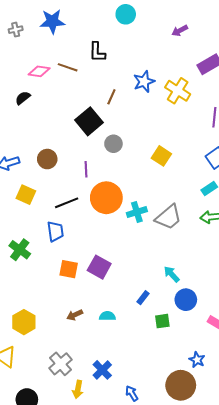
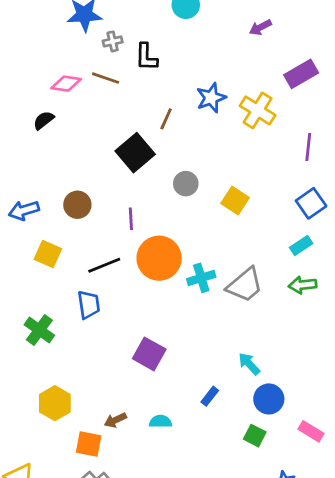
gray cross: (16, 30) -> (113, 41), moved
gray circle: (113, 144) -> (186, 184), moved
orange square: (69, 269) -> (89, 444), moved
green square: (162, 321) -> (255, 436), moved, turned 35
yellow hexagon: (24, 322) -> (55, 403), moved

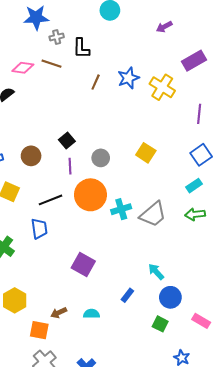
brown line: (166, 119) -> (96, 82), moved
black square: (135, 153) -> (67, 140), moved, size x0.6
gray circle: (186, 184) -> (101, 158), moved

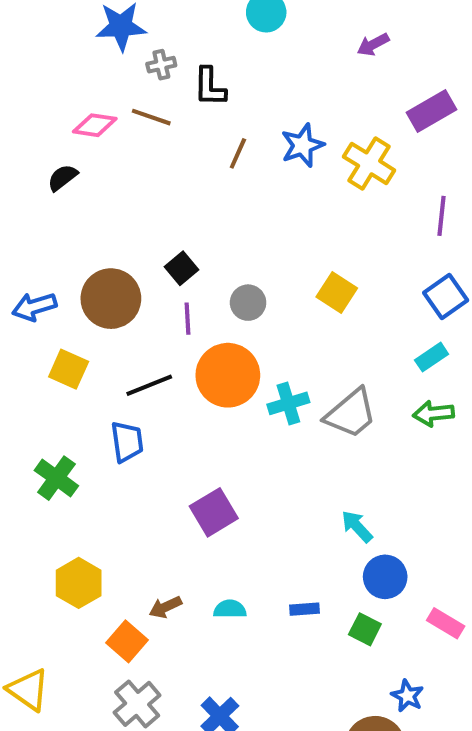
brown circle: (31, 156) -> (111, 299), size x1.5
purple square: (83, 265) -> (214, 512), turned 30
blue rectangle: (127, 295) -> (304, 609), moved, turned 48
orange square: (39, 330) -> (127, 641), turned 30

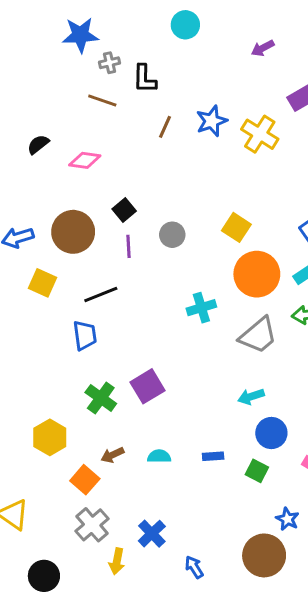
pink diamond: (95, 125) -> (85, 160), moved
orange circle: (228, 375) -> (257, 274), moved
gray trapezoid: (351, 414) -> (258, 335), moved
green cross: (56, 478) -> (101, 398), moved
cyan arrow: (357, 526) -> (251, 397), turned -65

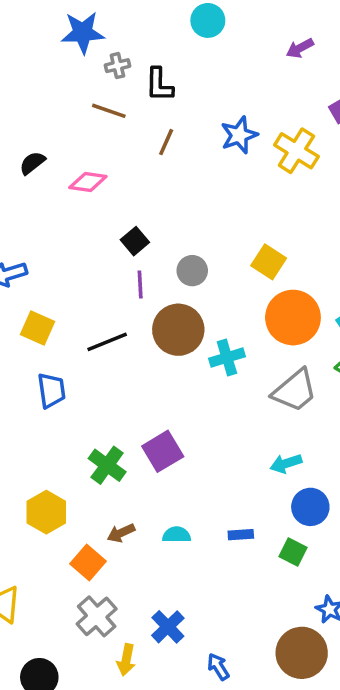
brown line: (165, 127) -> (166, 142), moved
brown circle: (73, 232) -> (178, 330), moved
blue trapezoid: (85, 335) -> (51, 391), moved

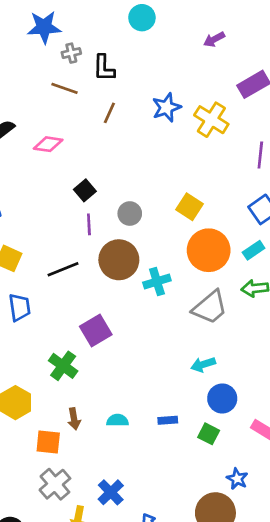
purple square: (163, 451) -> (96, 330), moved
brown arrow: (121, 533) -> (74, 419), turned -75
orange square: (88, 563) -> (48, 442), turned -35

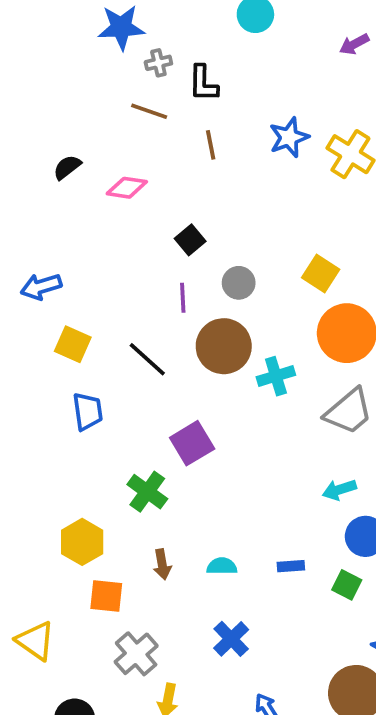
brown line: (109, 113) -> (211, 145), turned -35
black square: (85, 190) -> (190, 240), moved
black line: (63, 269) -> (147, 359), turned 64
orange square: (48, 442) -> (106, 596), moved
blue cross: (111, 492) -> (231, 639), moved

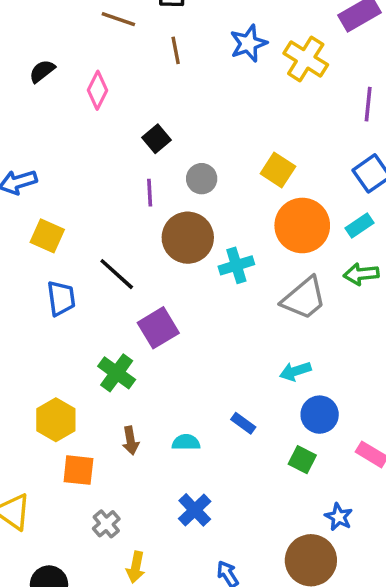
pink diamond: (127, 188) -> (98, 90), turned -72
black line: (147, 359) -> (117, 274), moved
blue rectangle: (291, 566) -> (243, 423), moved, turned 40
gray cross: (136, 654) -> (106, 524), size x0.7

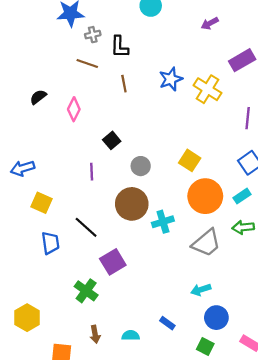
purple line: (150, 193) -> (92, 172), moved
yellow hexagon: (56, 420) -> (27, 318), moved

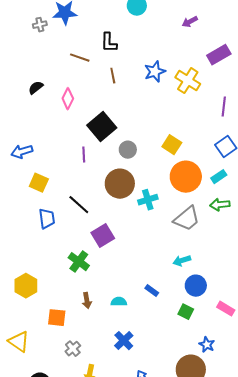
gray cross: (93, 35) -> (40, 25), moved
black square: (112, 140) -> (102, 127), size x1.8

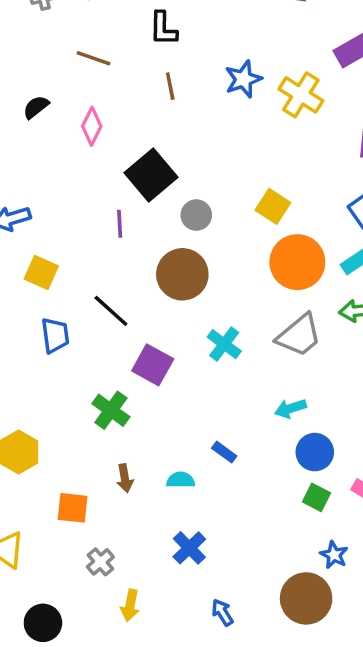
brown line: (80, 58) -> (93, 58), moved
cyan cross: (148, 200) -> (224, 344), moved, turned -36
purple square: (103, 236) -> (153, 365), turned -30
blue rectangle: (152, 291) -> (224, 452), moved
green square: (186, 312) -> (317, 497), moved

